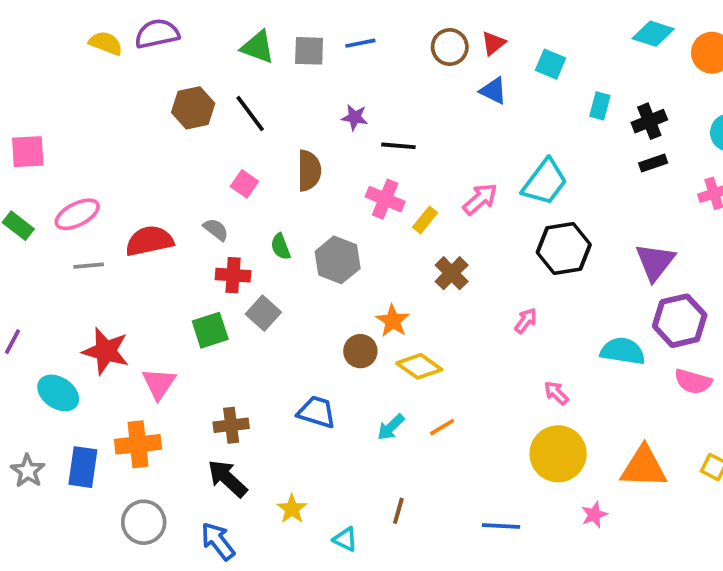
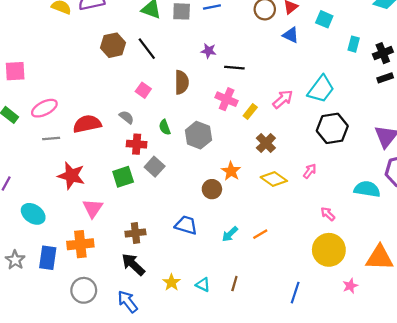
red star: (106, 351) -> (71, 176), moved
yellow diamond: (419, 366) -> (274, 179), moved
blue line: (501, 526) -> (295, 293), turned -75
cyan triangle: (345, 539) -> (203, 285), moved

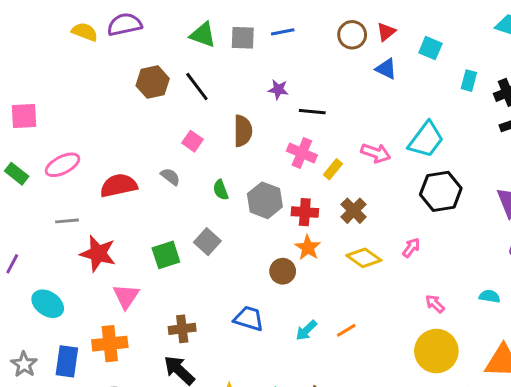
pink arrow: (283, 99) -> (376, 153), turned 60
gray line: (51, 139) -> (67, 221), moved
red cross: (137, 144) -> (305, 212), moved
cyan semicircle: (367, 189) -> (490, 296), moved, size x0.6

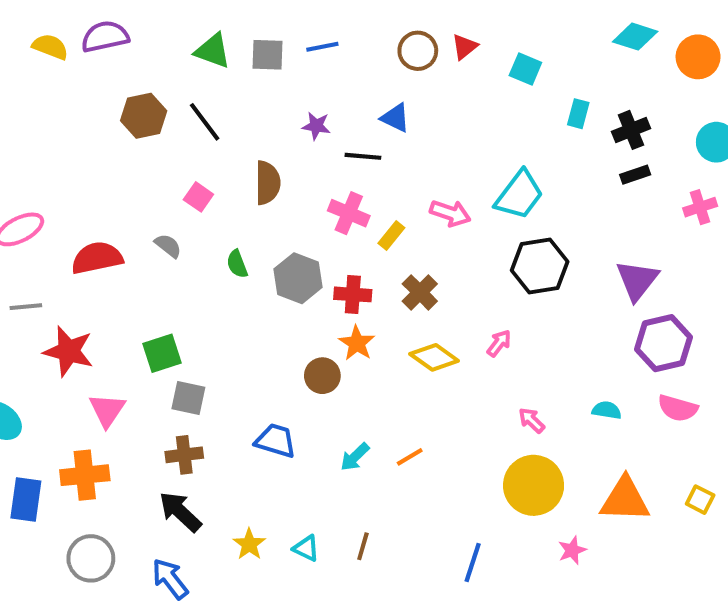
blue triangle: (386, 69) -> (395, 118), moved
gray square: (207, 242) -> (188, 398), moved, turned -30

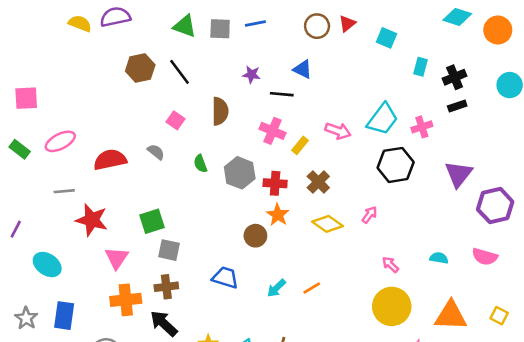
pink cross: (700, 207) -> (422, 127), moved
purple hexagon: (663, 343) -> (495, 206), moved
orange cross: (85, 475) -> (126, 300), moved

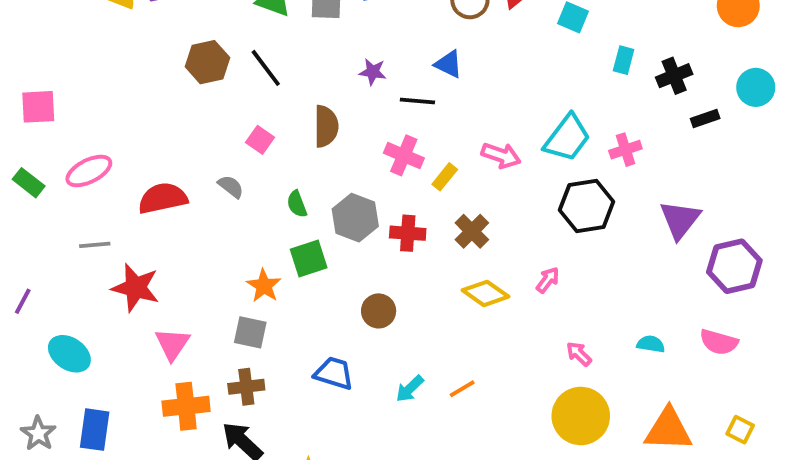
black rectangle: (457, 106) -> (705, 118), moved
orange star: (278, 215) -> (264, 286), moved
green square: (152, 221) -> (309, 258), moved

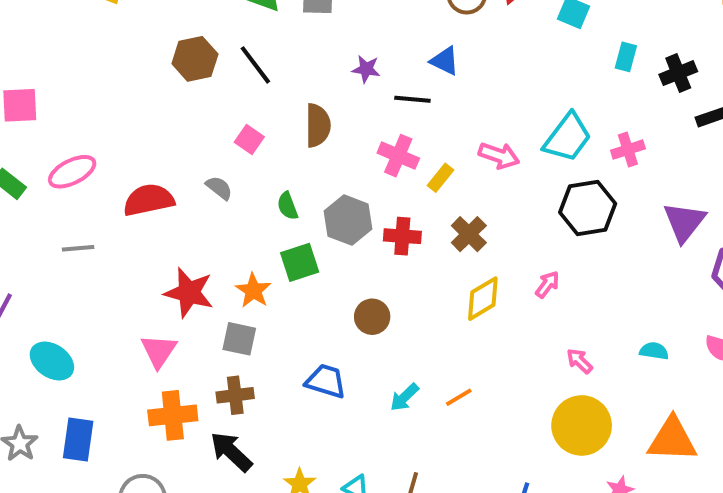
red star: (136, 288) -> (189, 293), moved
yellow diamond: (485, 293) -> (483, 299), turned -66

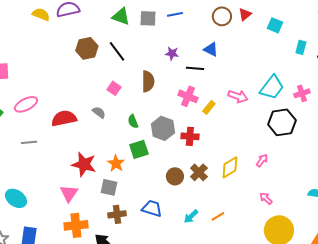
brown cross: (469, 234) -> (199, 172), moved
pink arrow: (580, 361) -> (266, 198), moved
brown cross: (235, 395) -> (117, 214), moved

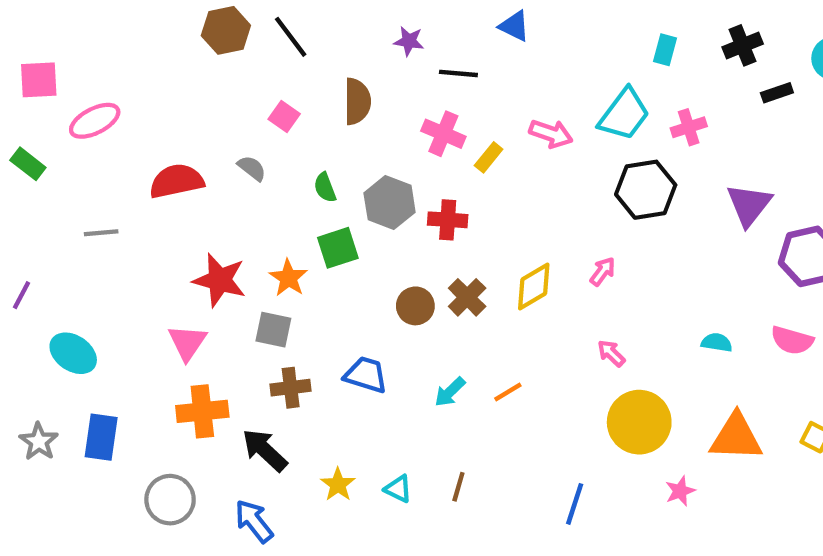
cyan rectangle: (301, 47) -> (665, 50), moved
blue triangle: (211, 49) -> (514, 26), moved
pink ellipse: (26, 104) -> (95, 121), moved

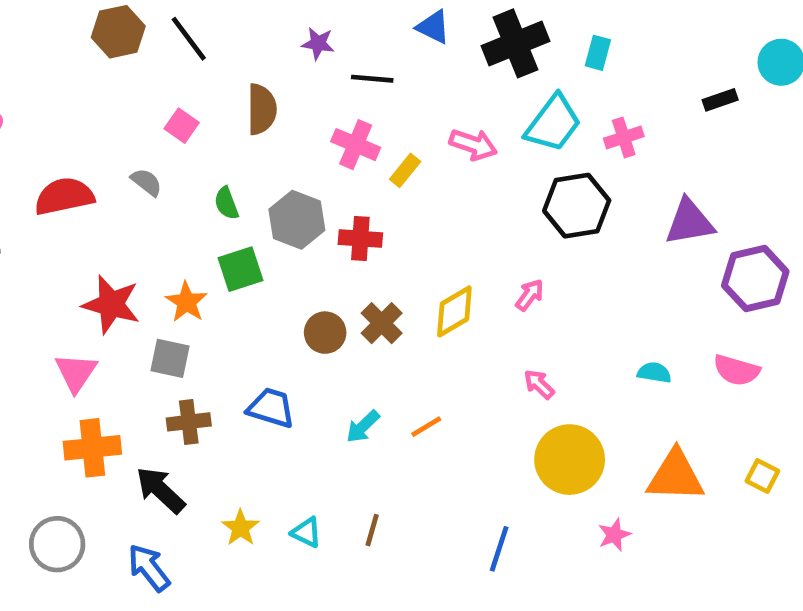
black cross: (743, 45) -> (516, 43), moved, size x1.5
purple triangle: (749, 205) -> (689, 222), turned 42

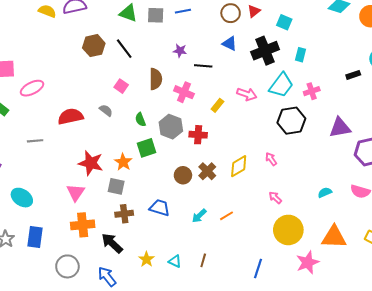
pink cross: (356, 145) -> (184, 92), moved
pink arrow: (530, 295) -> (271, 159), turned -72
cyan semicircle: (654, 373) -> (325, 192), turned -32
pink star: (614, 535) -> (308, 262), size x1.6

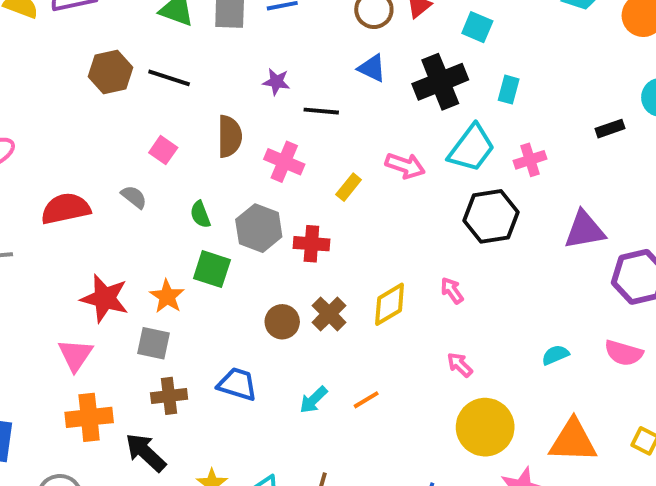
black line: (124, 49) -> (169, 78), turned -35
green square: (146, 148) -> (212, 269), turned 36

